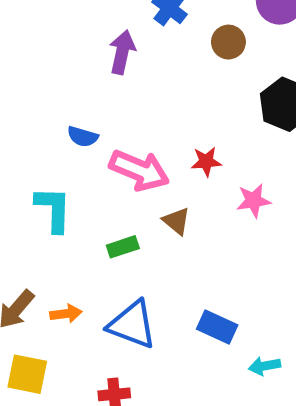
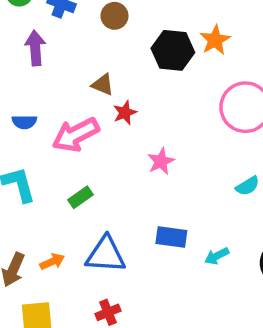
pink arrow: (139, 170) -> (76, 135), turned 147
pink star: (253, 201) -> (161, 161), moved
brown triangle: (176, 221) -> (103, 85), moved

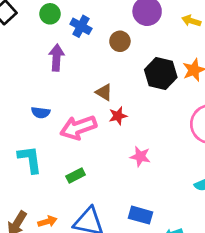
pink star: (161, 161) -> (140, 157), turned 30

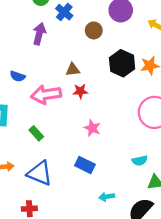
brown triangle: (104, 92) -> (73, 70), turned -48
green rectangle: (76, 176) -> (36, 133), turned 64
blue rectangle: (140, 215) -> (85, 165), moved

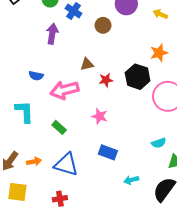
black hexagon: (122, 63) -> (138, 77), moved
red star: (80, 91) -> (106, 80), moved
pink star: (92, 128) -> (100, 116), moved

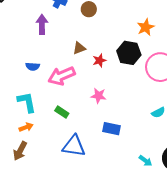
orange arrow: (34, 161) -> (26, 127), moved
cyan arrow: (131, 180) -> (145, 161), moved, turned -120

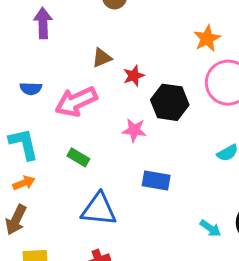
orange star: (146, 27) -> (207, 38), moved
black hexagon: (129, 53) -> (170, 102), moved

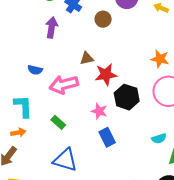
orange star: (207, 38) -> (160, 59), turned 30
red star: (134, 76) -> (106, 75), size x1.5
blue rectangle: (156, 180) -> (107, 137), moved, turned 42

